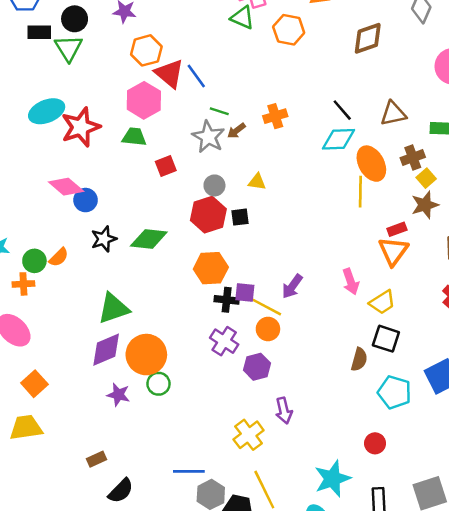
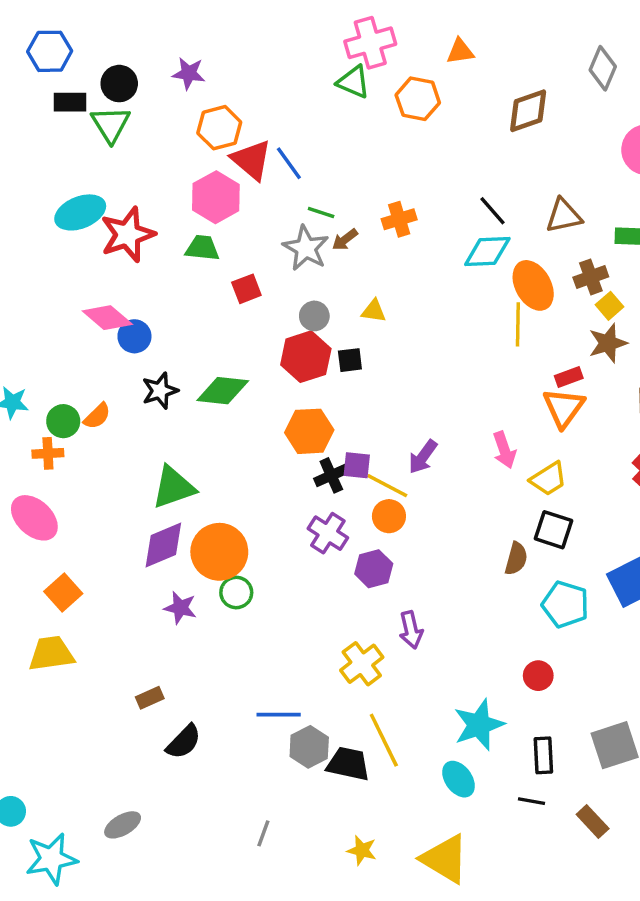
black cross: (227, 300) -> (331, 475), turned -30

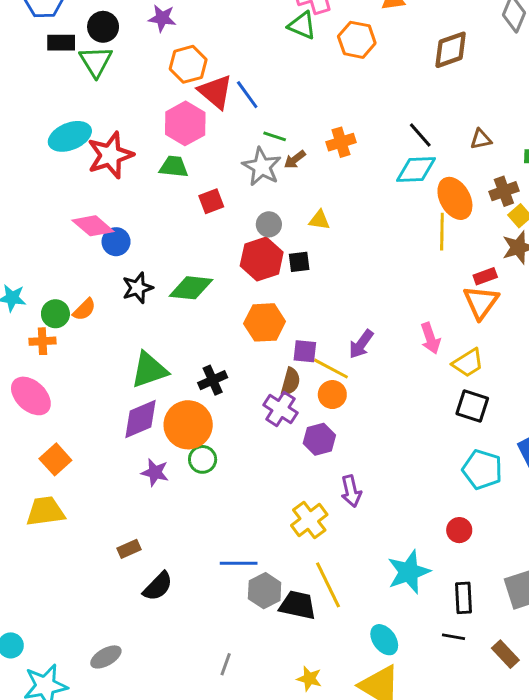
brown triangle: (564, 216) -> (481, 139), size x0.7
black cross: (331, 475) -> (213, 380), moved
brown semicircle: (516, 559) -> (291, 382), moved
cyan ellipse: (459, 779) -> (384, 640), moved

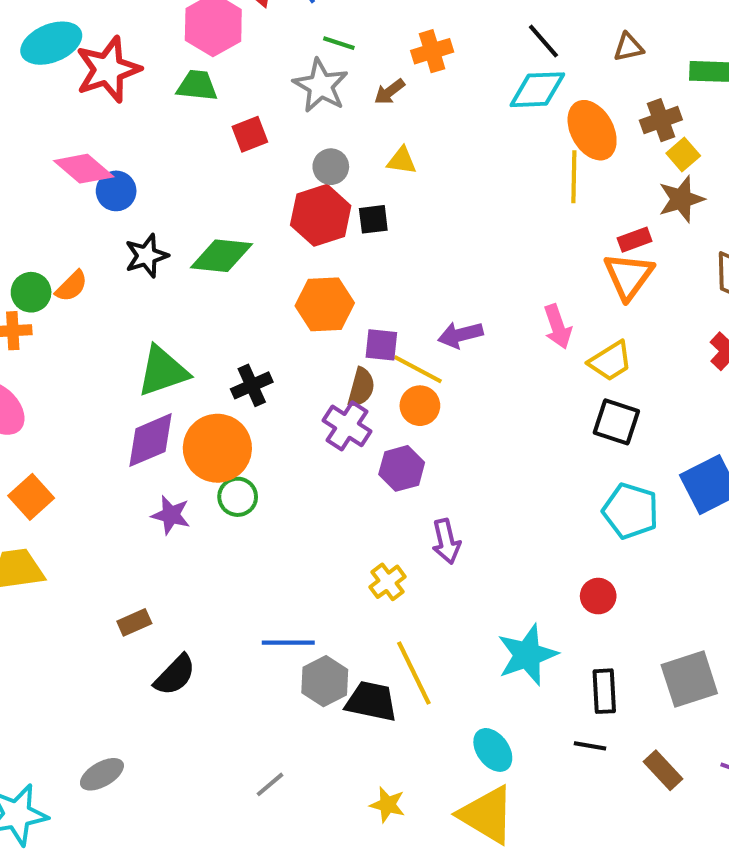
brown arrow: (295, 159) -> (390, 92), moved
purple arrow: (361, 344) -> (460, 335), turned 40
yellow cross: (309, 520) -> (388, 582), size x0.7
gray line: (226, 664) -> (270, 784), turned 30

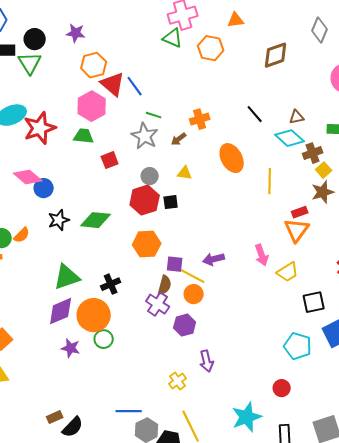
cyan diamond: (537, 90) -> (290, 138), moved, turned 44
orange ellipse: (592, 130) -> (232, 158), moved
black square: (616, 422) -> (314, 302), moved, turned -30
brown rectangle: (134, 622) -> (55, 417), moved

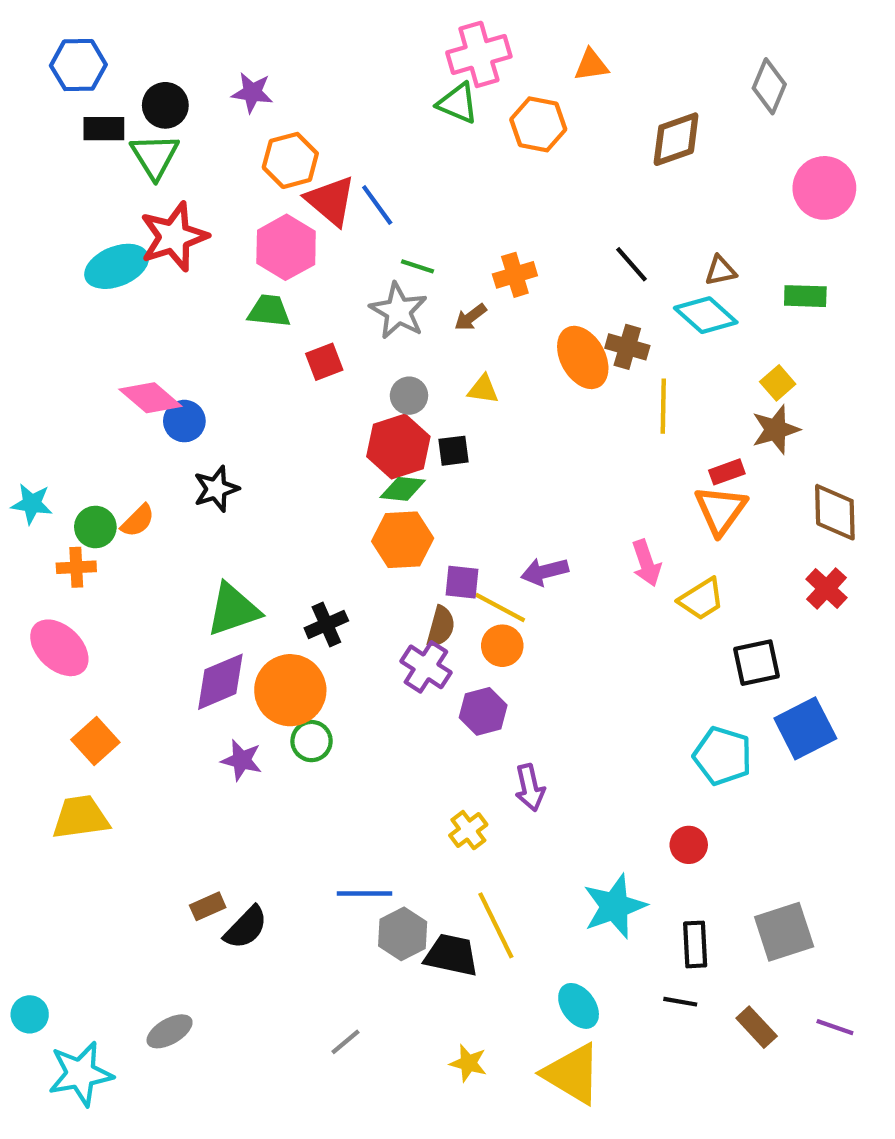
red star: (40, 128) -> (174, 237), moved
brown cross: (313, 153) -> (627, 347), moved, turned 36
green diamond: (96, 220) -> (403, 489), moved, size x0.7

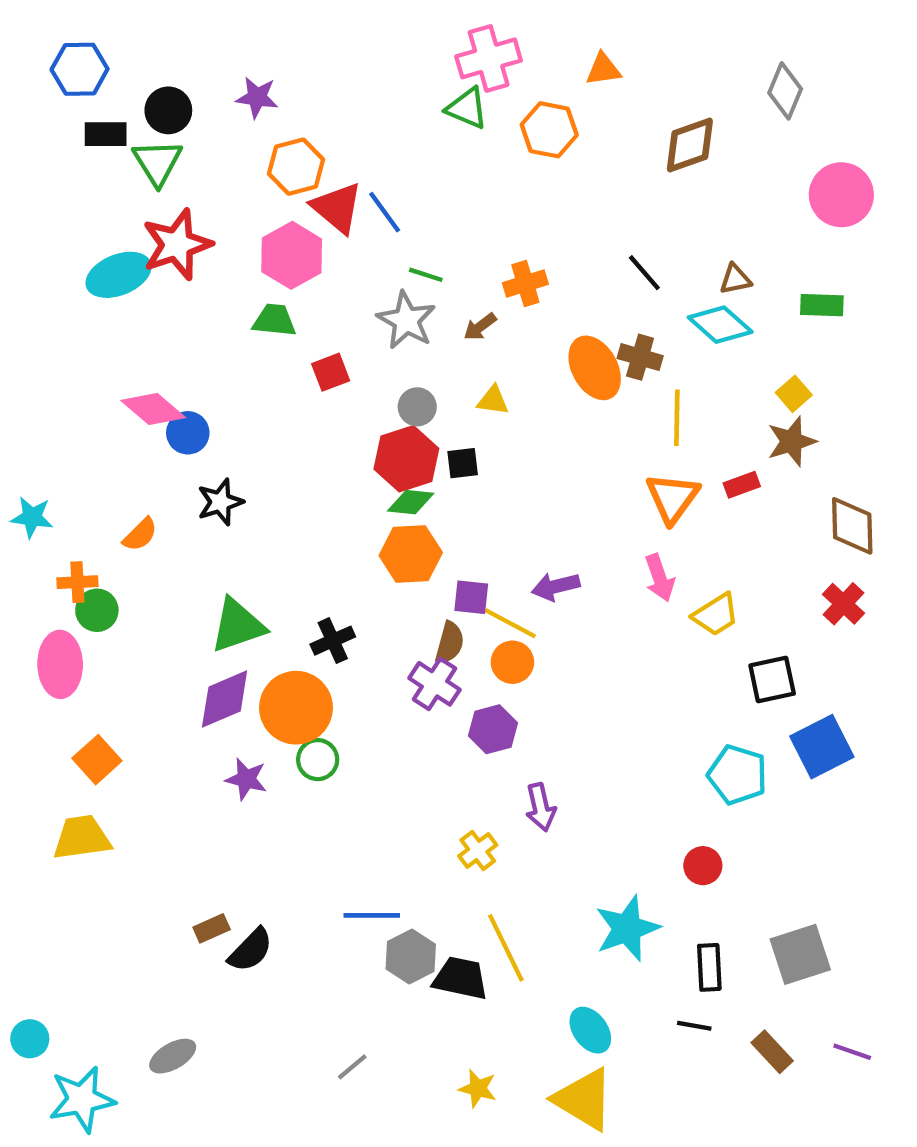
orange triangle: (721, 510) -> (673, 498), moved
green circle: (95, 527) -> (97, 610), moved
pink ellipse: (59, 648) -> (60, 664), turned 46

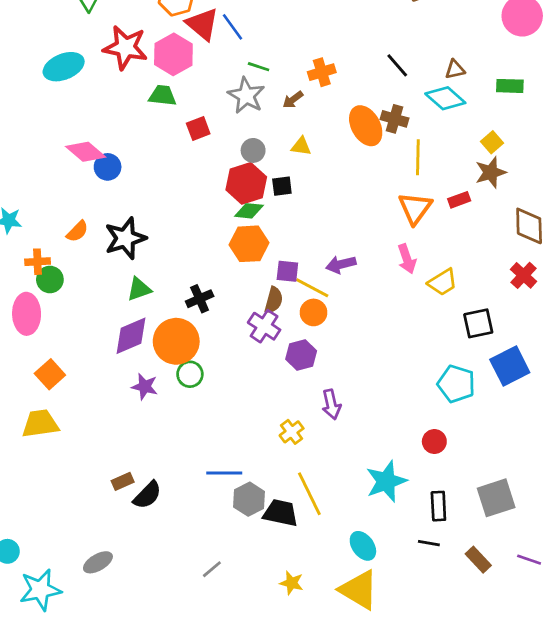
red star: (177, 245) -> (125, 47), moved, turned 30
black star: (220, 502) -> (125, 238), moved, size x1.4
green triangle: (238, 625) -> (139, 289), size x0.7

